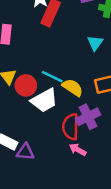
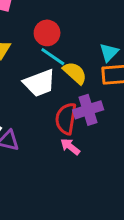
cyan triangle: (95, 43) -> (109, 52), moved
red circle: (26, 85) -> (47, 33), moved

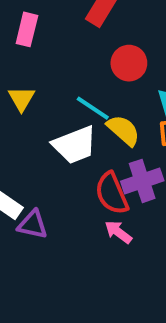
red circle: (47, 33) -> (129, 63), moved
red semicircle: (66, 119) -> (112, 193), turned -32

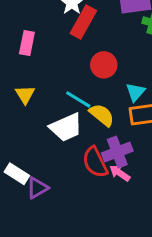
purple triangle: (33, 225) -> (37, 188), turned -40
pink arrow: (118, 232) -> (120, 173), moved

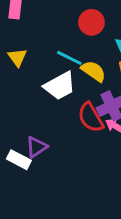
white rectangle: (17, 174) -> (19, 160), moved

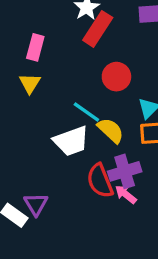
yellow triangle: (17, 57) -> (30, 83), moved
purple triangle: (37, 147) -> (36, 204), turned -35

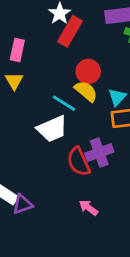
yellow semicircle: (111, 130) -> (86, 91), moved
pink arrow: (126, 194) -> (88, 208), moved
purple triangle: (36, 204) -> (22, 204), moved, turned 45

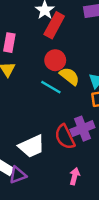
red circle: (88, 71) -> (55, 60), moved
white trapezoid: (52, 129) -> (32, 146), moved
pink arrow: (88, 208) -> (75, 176), turned 70

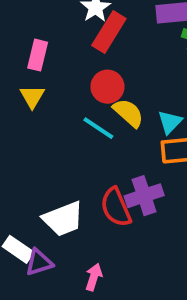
pink arrow: (75, 176) -> (94, 277), moved

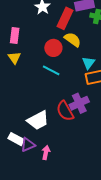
red rectangle: (109, 32) -> (65, 18), moved
yellow semicircle: (128, 113) -> (73, 40), moved
pink arrow: (94, 277) -> (46, 153), moved

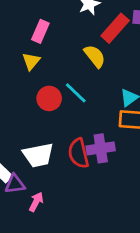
yellow semicircle: (73, 40) -> (95, 56), moved
red circle: (53, 48) -> (49, 98), moved

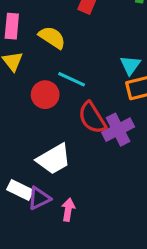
yellow semicircle: (95, 56) -> (52, 37), moved
red semicircle: (78, 153) -> (92, 118), moved

